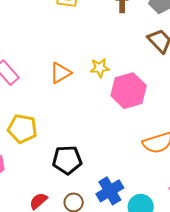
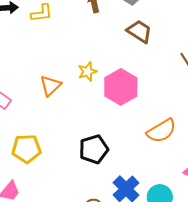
black pentagon: (67, 160) -> (94, 149), moved

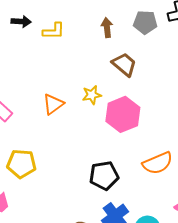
brown trapezoid: (139, 31) -> (124, 64), moved
black pentagon: (94, 149) -> (104, 176), moved

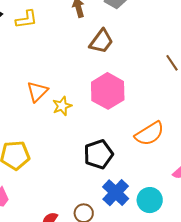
brown trapezoid: (124, 64) -> (101, 41), turned 96
yellow star: (92, 95) -> (62, 106), moved

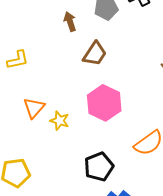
yellow L-shape: (26, 19) -> (18, 60), moved
yellow star: (62, 106) -> (60, 121), turned -30

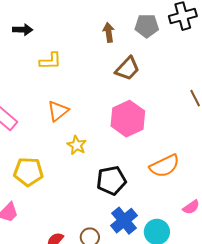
yellow star: (60, 121) -> (77, 145), moved

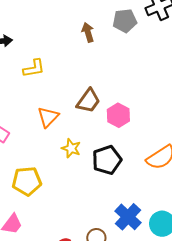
brown trapezoid: (127, 69) -> (88, 101), moved
pink hexagon: (128, 119) -> (118, 115), size x0.7
black pentagon: (111, 180) -> (107, 160), moved

